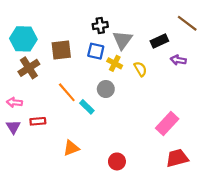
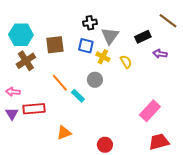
red rectangle: (38, 121) -> (34, 109), size x1.5

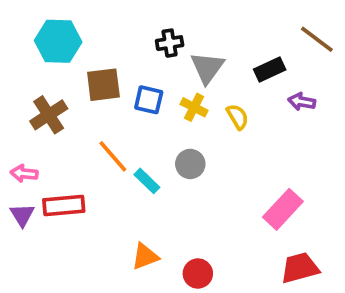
cyan hexagon: (21, 35) -> (58, 41), moved
blue square: (86, 46) -> (149, 100), moved
gray circle: (95, 80) -> (190, 164), moved
orange triangle: (64, 133) -> (145, 257), moved

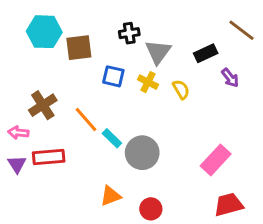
brown square: (103, 85) -> (79, 48), moved
purple arrow: (302, 102) -> (230, 78), turned -138
brown cross: (49, 115) -> (43, 105), moved
gray circle: (190, 164) -> (142, 153), moved, size x1.5

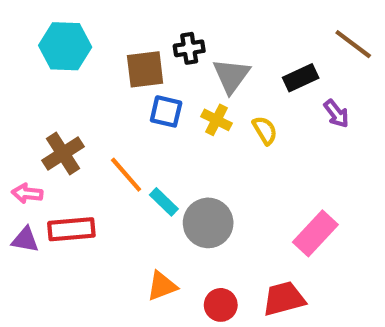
brown square: (79, 48) -> (145, 69), moved
purple triangle: (17, 164) -> (25, 240), turned -48
red trapezoid: (229, 205) -> (284, 299), moved

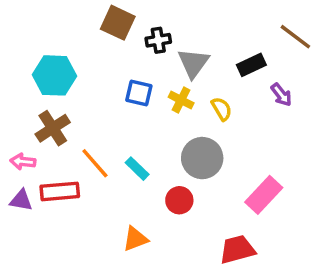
cyan hexagon: (65, 46) -> (54, 75), moved
brown square: (145, 69) -> (118, 23), moved, turned 32
orange line: (126, 175) -> (95, 163), moved
gray circle: (208, 223) -> (202, 158), moved
red circle: (221, 305) -> (179, 200), moved

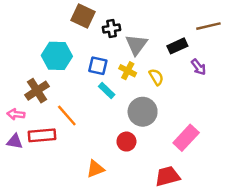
brown line: (295, 37) -> (208, 26), turned -50
cyan hexagon: (54, 75) -> (57, 56), moved
cyan rectangle: (137, 169) -> (107, 91), moved

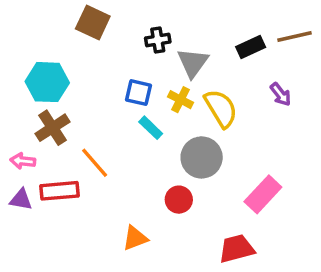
brown square: (83, 16) -> (93, 22), moved
black rectangle: (177, 46) -> (251, 47), moved
cyan hexagon: (57, 56) -> (47, 82), moved
yellow semicircle: (156, 77) -> (221, 108), size x1.6

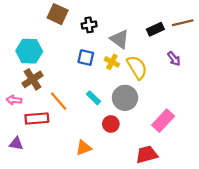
black cross: (158, 40) -> (89, 25), moved
gray triangle: (193, 63) -> (120, 39), turned -30
cyan rectangle: (151, 128) -> (93, 98), moved
purple triangle: (21, 200) -> (16, 144), moved

